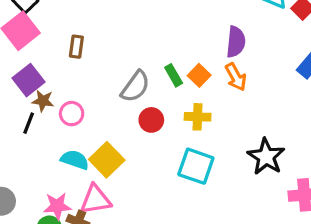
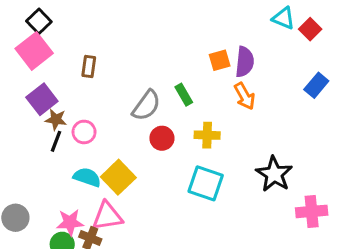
orange square: (199, 75) -> (220, 60), moved, turned 30
black line: (29, 123) -> (56, 141), moved

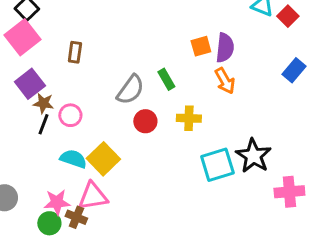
cyan square: (206, 183) -> (217, 165), moved, turned -36

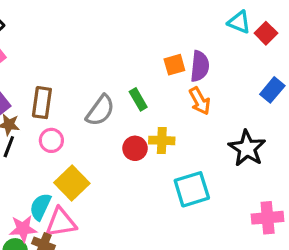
brown rectangle: (75, 52) -> (42, 103), moved, size x1.4
pink circle: (70, 115) -> (51, 140), moved
red circle: (145, 121) -> (135, 148), moved
black star: (253, 156) -> (247, 148), moved
cyan semicircle: (73, 159) -> (40, 207), moved, turned -84

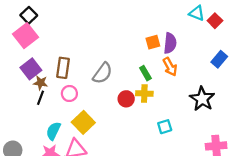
green rectangle: (138, 99) -> (145, 73), moved
cyan square: (192, 189) -> (165, 127), size x0.6
cyan semicircle: (40, 207) -> (53, 131), moved

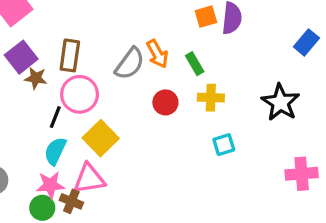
orange arrow: (170, 67) -> (157, 54), moved
pink circle: (69, 93) -> (80, 94), size x1.5
yellow cross: (144, 93) -> (211, 98), moved
black line: (41, 98) -> (55, 117), moved

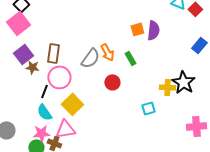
yellow cross: (211, 98) -> (167, 87), moved
cyan semicircle: (55, 151) -> (44, 112), turned -60

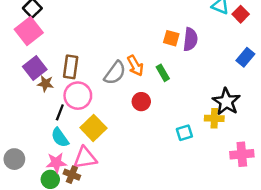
orange square: (137, 29) -> (171, 38), turned 32
yellow cross: (167, 87) -> (214, 118), moved

